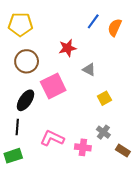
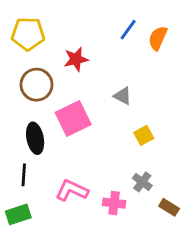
red star: (68, 48) -> (76, 59), moved
black ellipse: (25, 100) -> (35, 138), turned -45

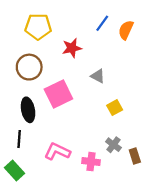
yellow pentagon: (28, 34) -> (38, 27), moved
red star: (76, 59) -> (72, 48), moved
brown rectangle: (169, 207) -> (135, 156), moved, turned 40
green rectangle: (18, 214) -> (15, 171), turned 66

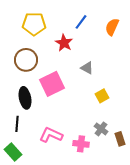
blue line: (102, 23) -> (81, 22), moved
red star: (72, 48) -> (64, 43), turned -30

